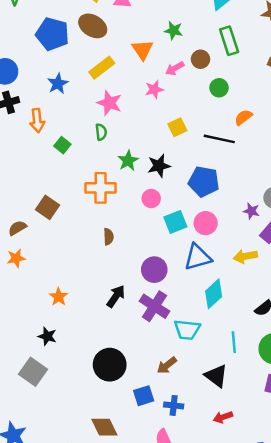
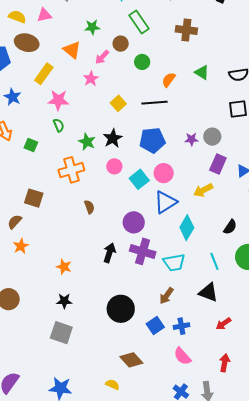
purple star: (251, 211) -> (191, 139), moved

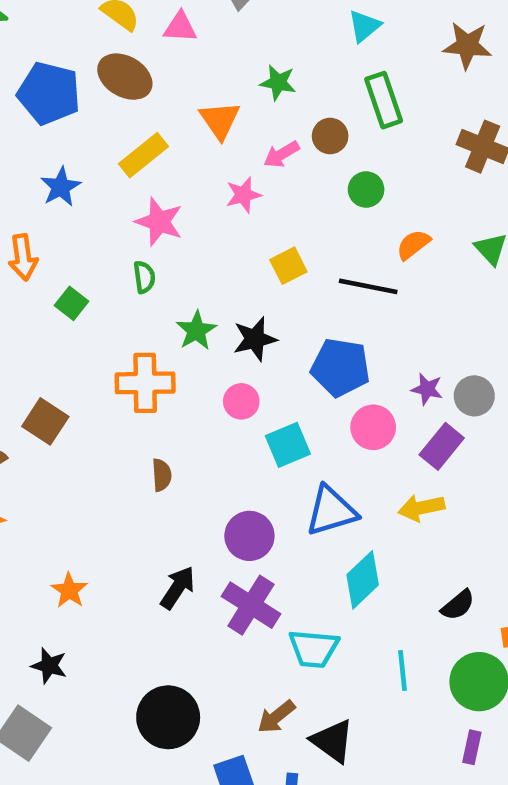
purple rectangle: (218, 164) -> (442, 446), moved
pink circle: (164, 173) -> (373, 427), moved
black triangle: (208, 292) -> (333, 741), moved

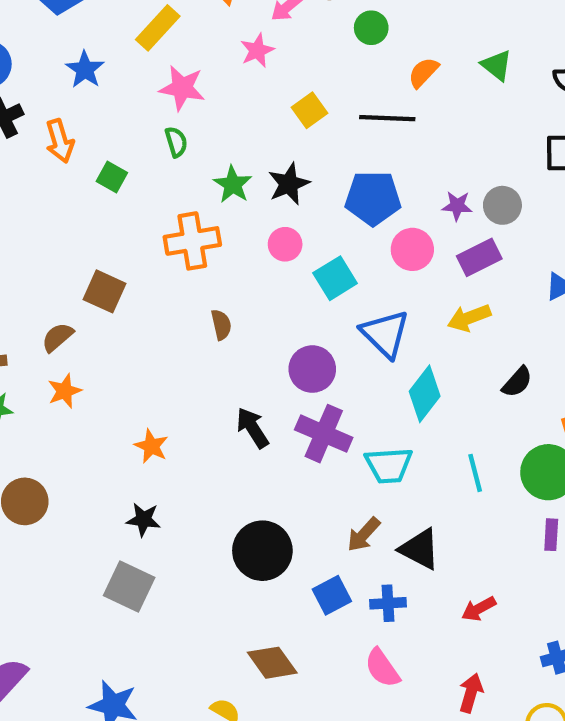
purple rectangle: (442, 446) -> (479, 257), turned 33
blue triangle: (331, 511) -> (385, 334), turned -50
black arrow: (178, 588) -> (253, 428), turned -57
black semicircle: (458, 605) -> (517, 382), moved

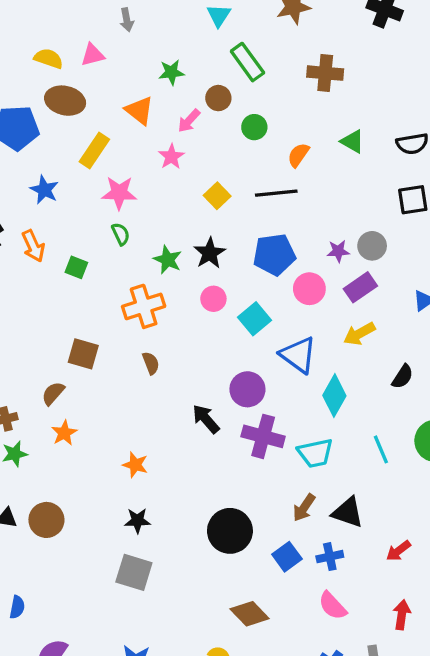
brown semicircle: (221, 325) -> (151, 363), moved
black arrow: (253, 428) -> (206, 419), moved

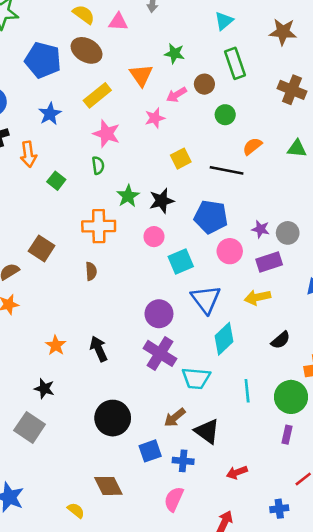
green triangle: (352, 141) -> (297, 149), turned -42
black arrow: (206, 419) -> (99, 349), moved
pink semicircle: (333, 606) -> (174, 499), turned 50

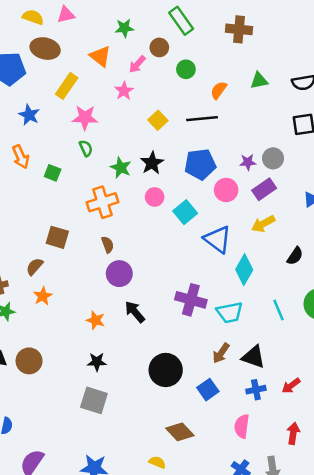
purple circle: (159, 314) -> (119, 274), moved
blue cross: (183, 461) -> (256, 390), moved

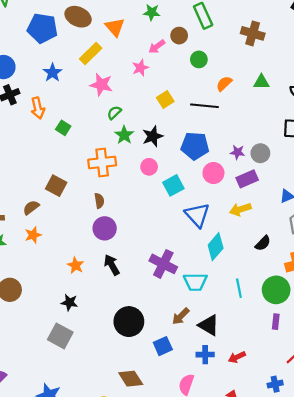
orange triangle: (100, 56) -> (115, 27), moved
green semicircle: (86, 148) -> (114, 113), moved, turned -120

